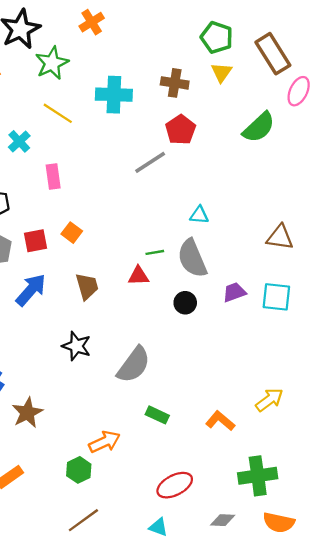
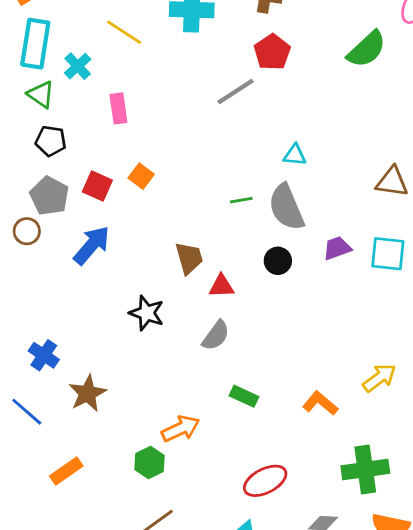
red square: (36, 241) -> (97, 186), turned 35
red triangle: (138, 276) -> (221, 286), moved
brown trapezoid: (87, 286) -> (189, 258), moved
gray semicircle: (134, 365) -> (216, 336), size x0.7

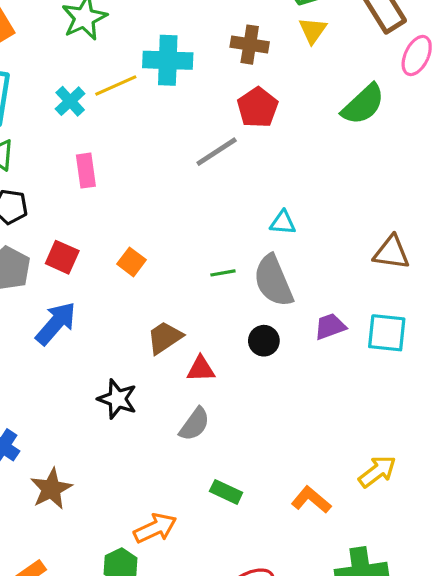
yellow line: (124, 32) -> (116, 85), moved, turned -57
cyan cross: (78, 66) -> (70, 101), moved
orange square: (141, 176) -> (132, 262), moved
brown trapezoid: (189, 258) -> (165, 338), turned -108

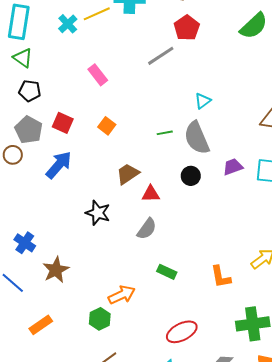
pink rectangle: (86, 171) -> (98, 75), moved, turned -30
cyan triangle: (283, 223) -> (203, 101), turned -42
orange L-shape: (311, 500) -> (221, 277), turned -140

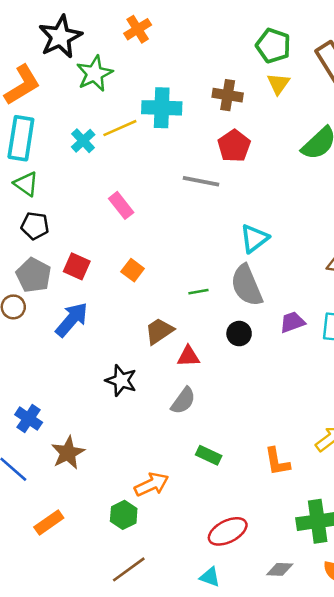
gray line: (161, 56) -> (201, 181), turned 44
cyan triangle: (203, 101) -> (254, 238), size x1.4
green line: (165, 133) -> (198, 292), moved

